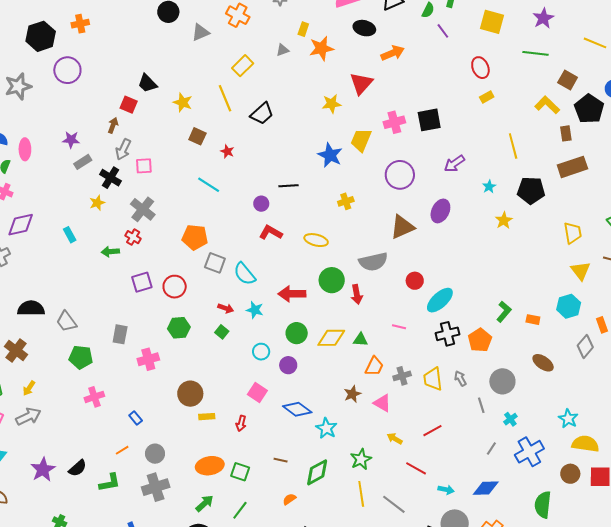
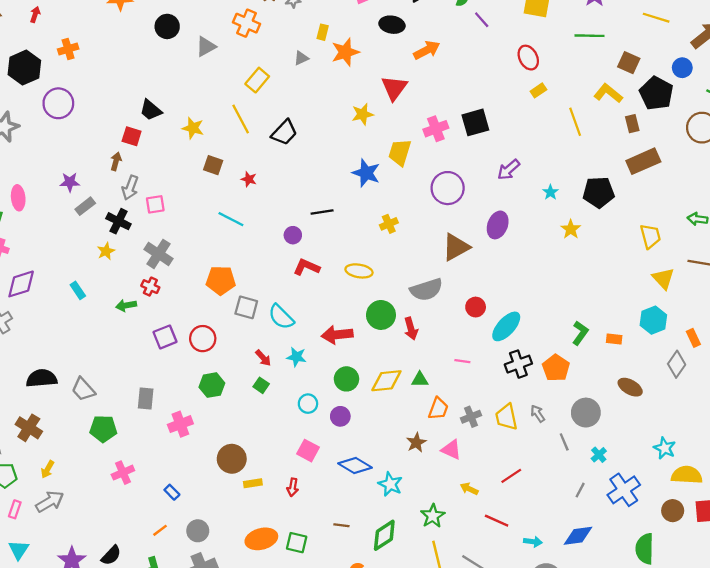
yellow line: (513, 146) -> (575, 122), moved
red arrow: (226, 308) -> (263, 358), turned 35

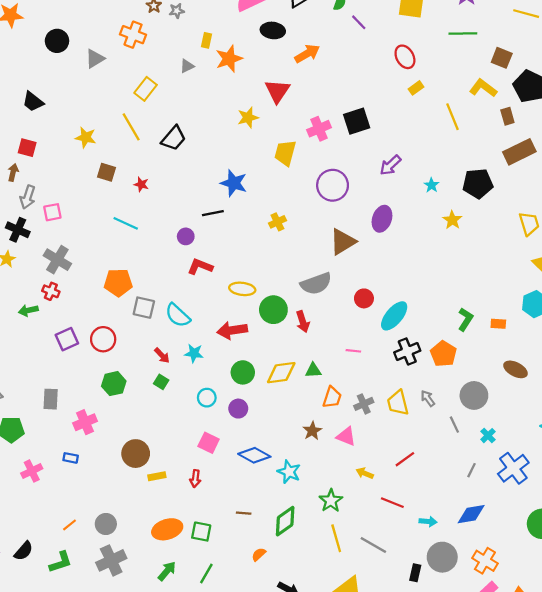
black trapezoid: (151, 110) -> (33, 102), moved
blue star: (366, 173) -> (234, 183), moved
yellow ellipse: (359, 271) -> (242, 289), moved
blue rectangle: (172, 492) -> (71, 458), moved, turned -32

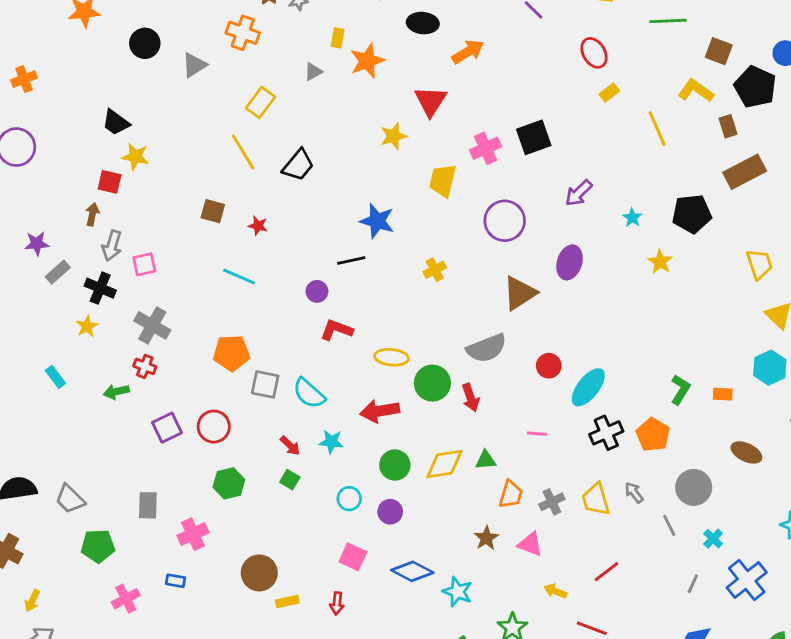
yellow star: (86, 137) -> (135, 157), moved

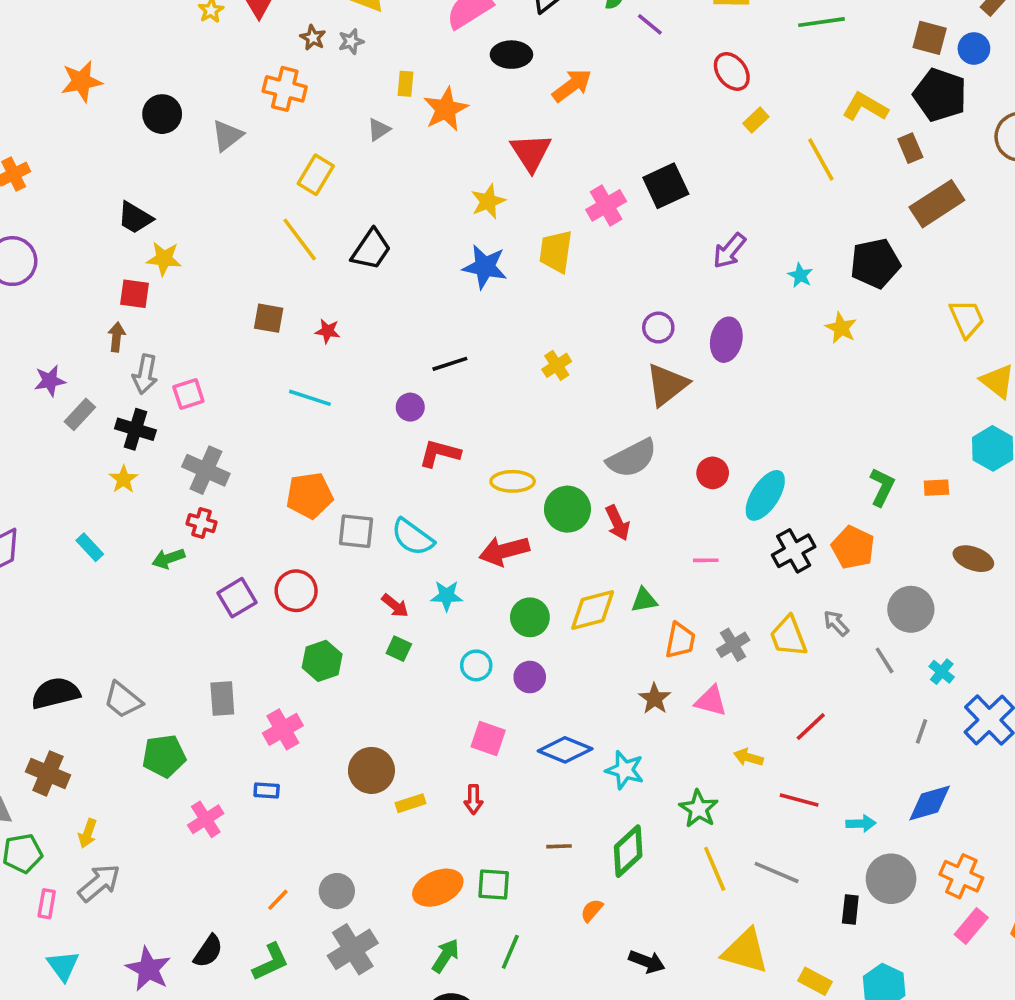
brown square: (719, 51) -> (930, 38), moved
blue star: (377, 221) -> (485, 267), moved
purple circle: (505, 221) -> (658, 328), moved, size x0.6

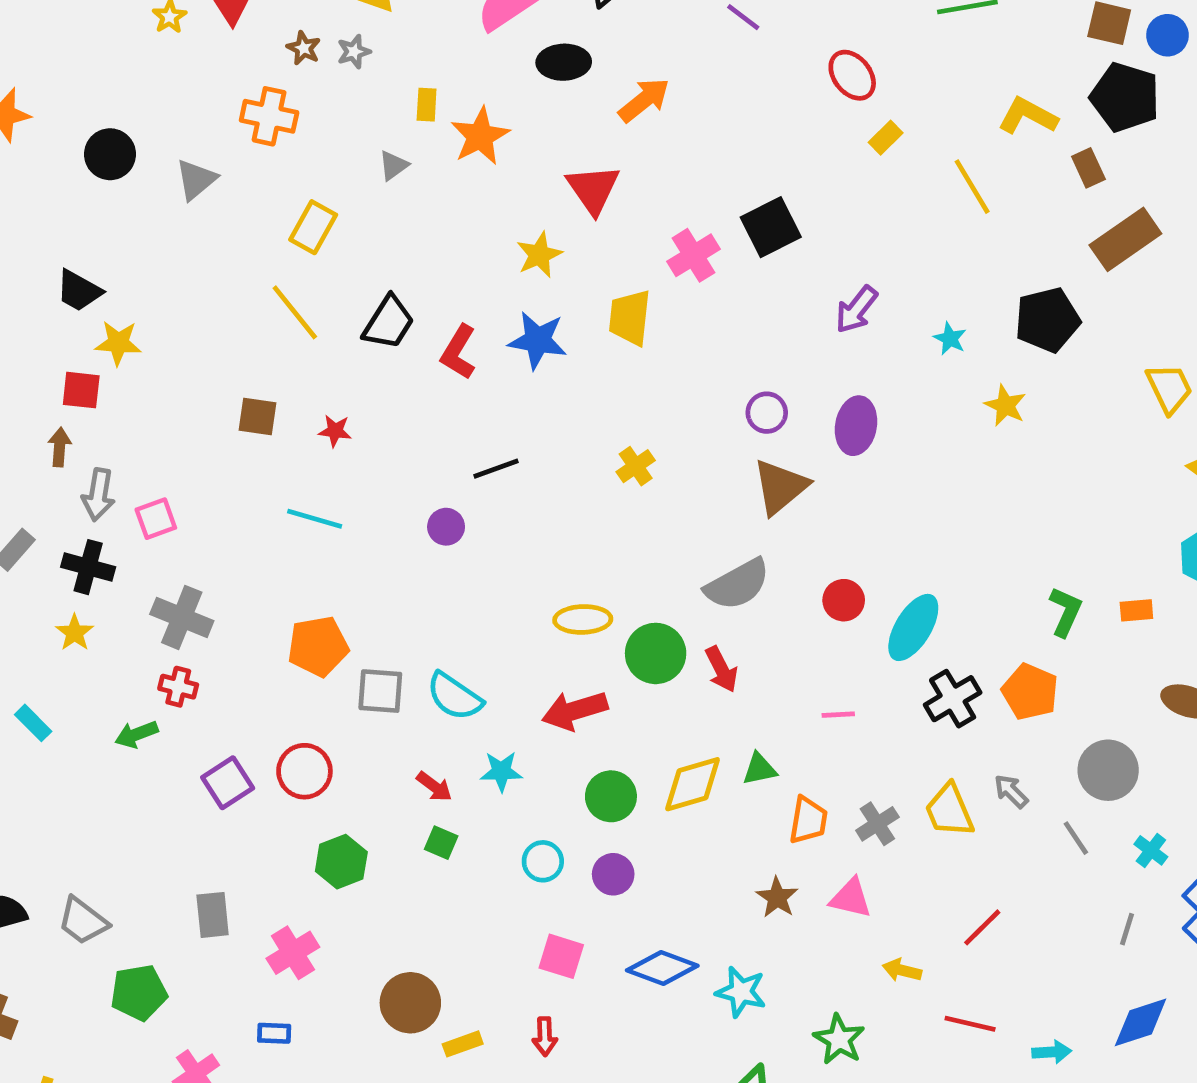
red L-shape: (440, 453) -> (458, 352), moved, turned -72

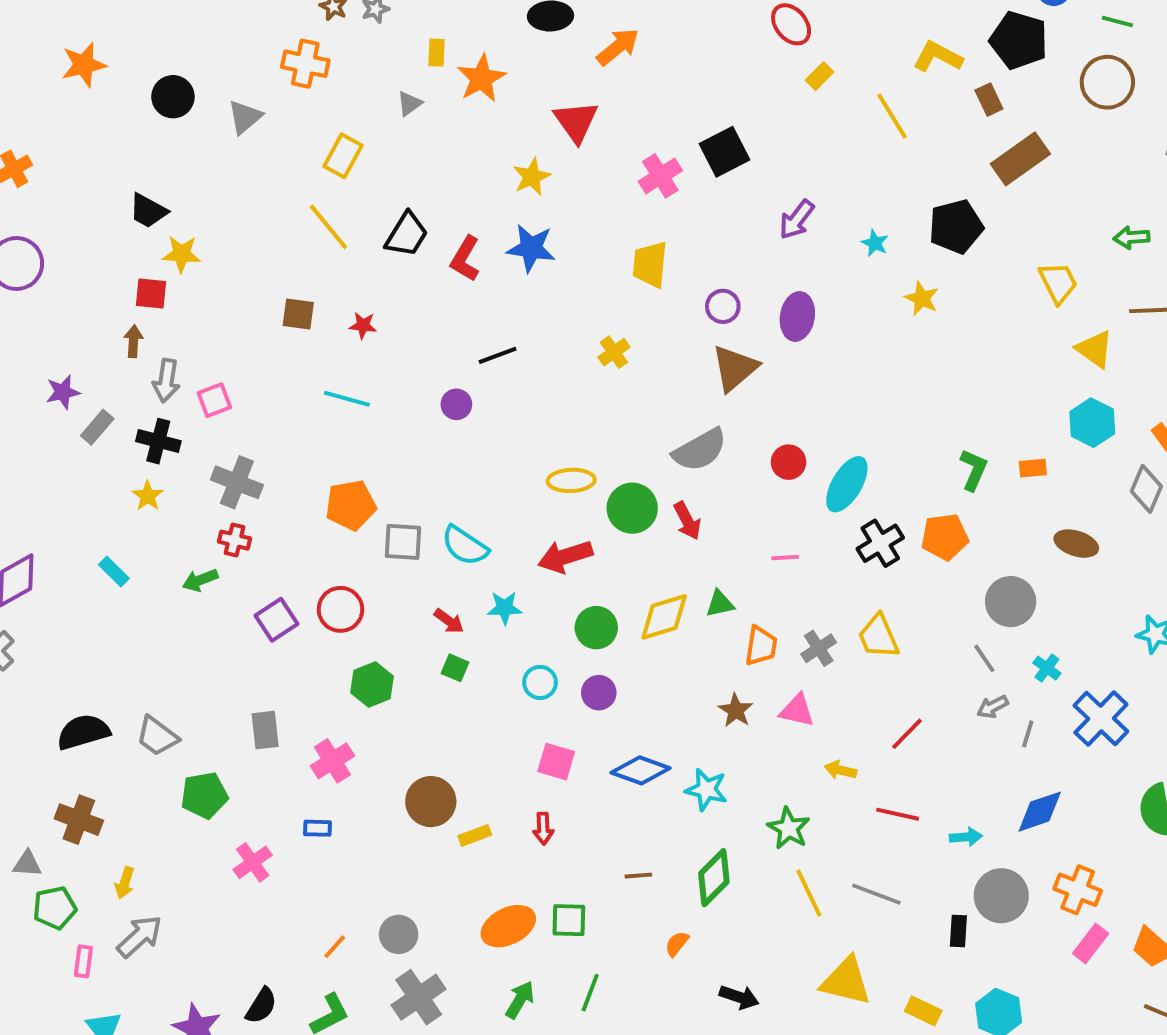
yellow trapezoid: (630, 317) -> (650, 264), moved
orange pentagon: (1030, 692) -> (945, 537), turned -30
gray arrow: (1011, 791) -> (993, 707), moved, turned -72

